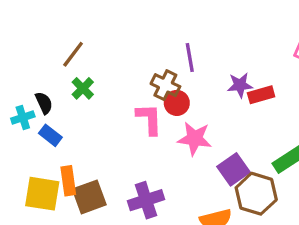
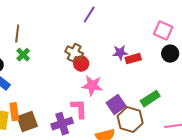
brown line: (73, 54) -> (17, 34), turned -30
purple line: (190, 58) -> (89, 15), moved, turned 42
pink L-shape: (149, 119) -> (79, 109), moved

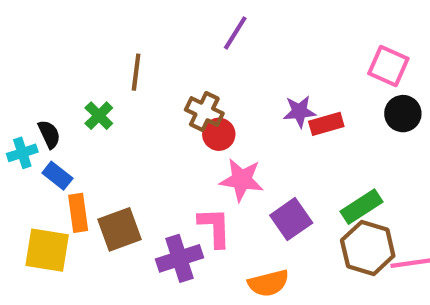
brown line: (17, 34) -> (136, 72), moved
orange rectangle: (14, 112) -> (78, 213), moved
brown hexagon: (130, 120) -> (368, 248), moved
brown square: (27, 122) -> (120, 229), moved

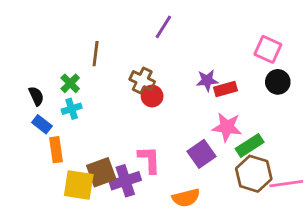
cyan cross: (22, 153) -> (72, 109), moved
pink star: (242, 180) -> (227, 127), moved
brown square: (120, 229) -> (101, 172), moved
yellow square: (47, 250) -> (79, 185), moved

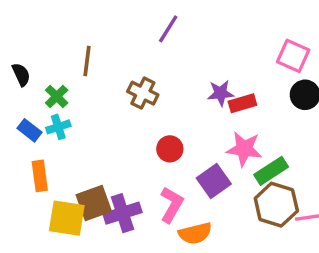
black semicircle: (36, 96) -> (21, 75), moved
red circle: (152, 96) -> (170, 149), moved
blue rectangle: (42, 124) -> (30, 130), moved
pink L-shape: (149, 160) -> (172, 205), moved, turned 32

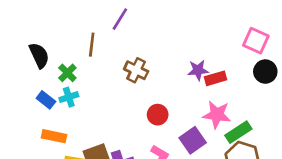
purple line: (168, 29) -> (120, 19), moved
black semicircle: (21, 75) -> (39, 55), size x1.4
orange rectangle: (40, 176) -> (54, 136), turned -70

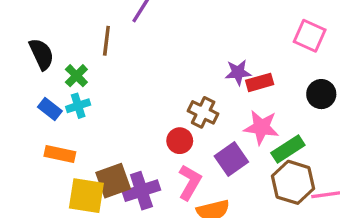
brown cross: (136, 70) -> (203, 112), moved
black circle: (265, 72) -> (321, 94), moved
red circle: (158, 115) -> (180, 141), moved

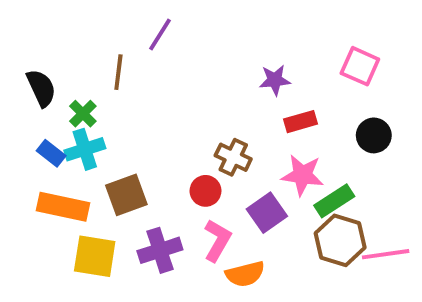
purple star: (238, 72) -> (275, 80), moved
cyan cross: (78, 106) -> (85, 149), size x1.4
orange rectangle: (60, 154) -> (63, 207), size x1.4
brown square: (113, 181) -> (126, 195), moved

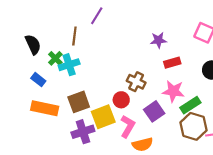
cyan cross: (85, 149) -> (69, 65), moved
purple cross: (160, 250) -> (83, 132), moved
yellow square: (95, 256) -> (103, 117), moved, turned -30

